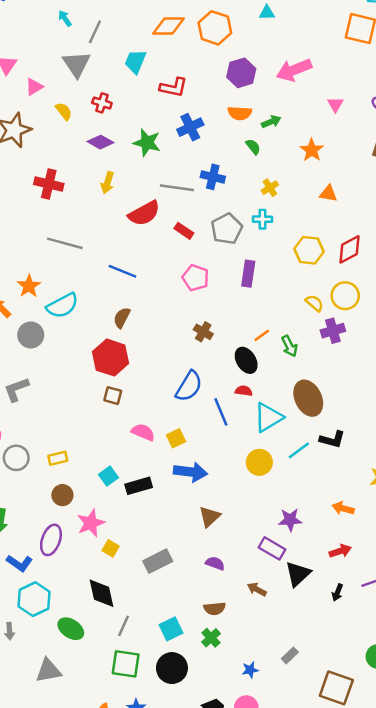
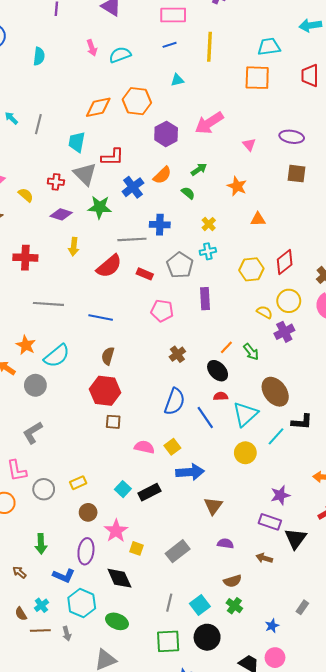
gray triangle: (77, 64) -> (85, 174), moved
orange semicircle: (240, 113) -> (162, 175), moved, turned -36
brown cross: (203, 332) -> (177, 354), turned 35
black diamond: (101, 593) -> (119, 578), moved
gray line: (123, 626) -> (169, 603), moved

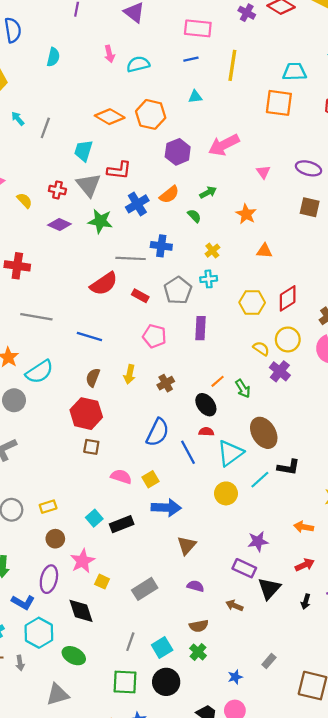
orange diamond: (98, 107) -> (110, 117), turned 36
yellow arrow: (74, 247) -> (129, 374), moved
purple cross: (284, 332) -> (280, 371), turned -30

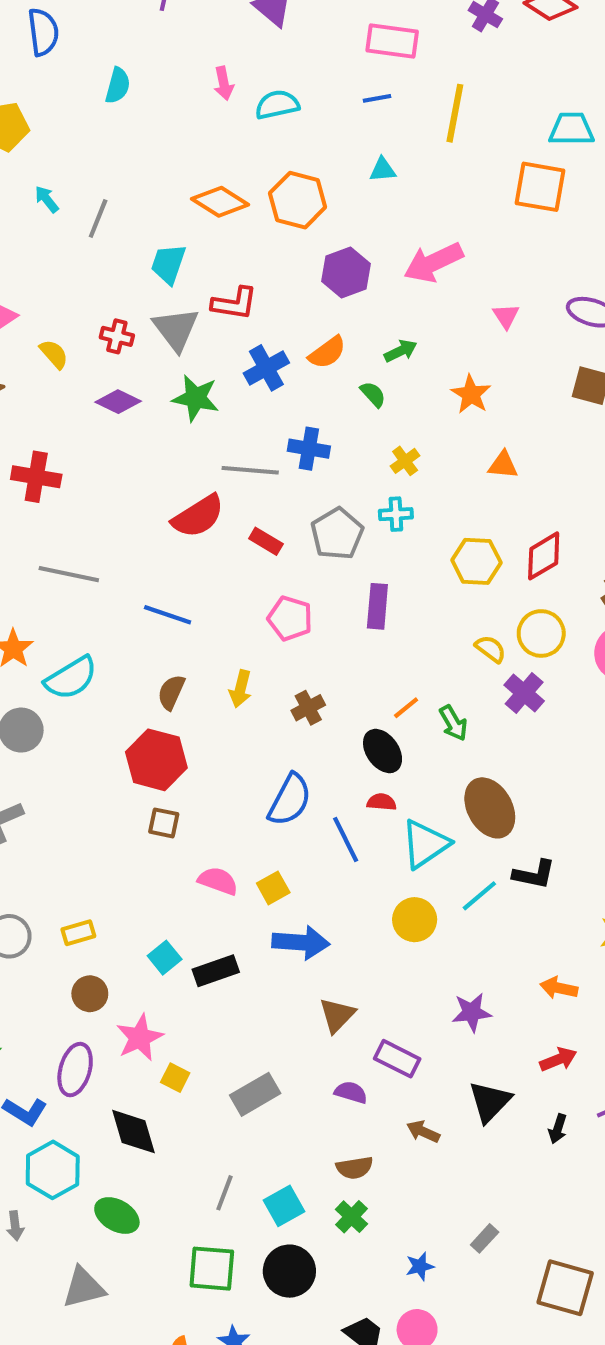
purple rectangle: (244, 568) -> (397, 1059), moved

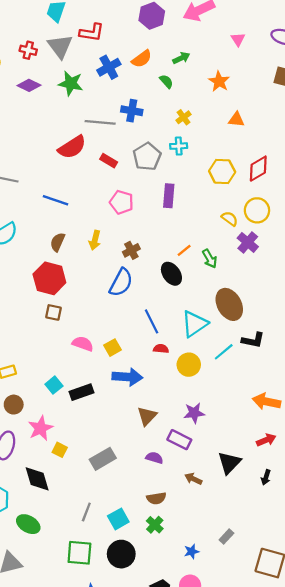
blue semicircle: (290, 800) -> (121, 282), moved
red semicircle: (382, 802) -> (161, 349), moved
orange arrow: (559, 988) -> (266, 401), size x1.4
purple star: (472, 1012) -> (194, 413), moved

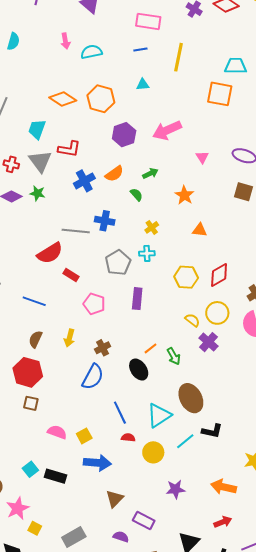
green star: (71, 83) -> (37, 193), moved, size x0.7
red rectangle: (109, 161) -> (71, 275), moved
black rectangle: (82, 392) -> (55, 476), turned 35
purple star: (194, 413) -> (176, 489), moved

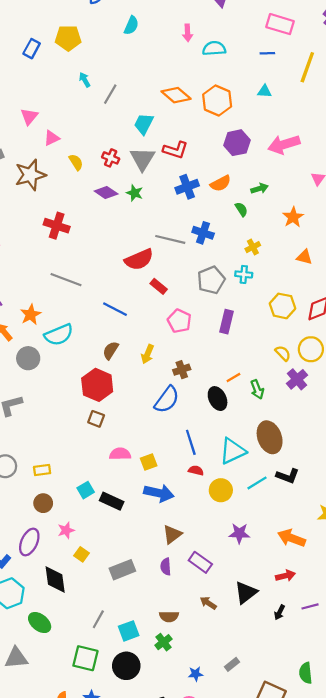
pink semicircle: (57, 432) -> (120, 454), turned -30
pink star: (18, 508) -> (66, 530), size x0.7
purple semicircle: (121, 537) -> (166, 567), moved, turned -119

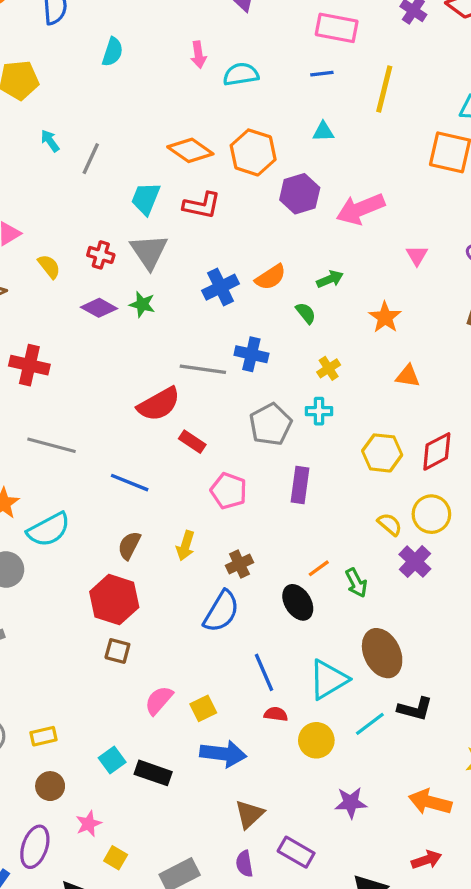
purple hexagon: (237, 143) -> (300, 194), moved
red L-shape: (175, 150) -> (202, 205), moved
pink semicircle: (120, 454) -> (159, 700), turned -42

